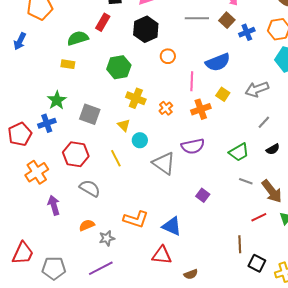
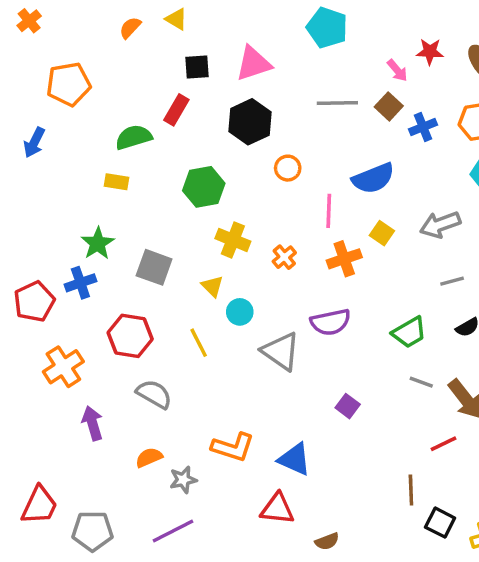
gray line: (264, 122) -> (452, 281), turned 32

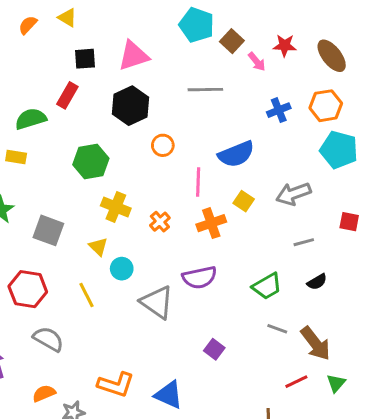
brown square: (389, 106) -> (232, 41), moved

